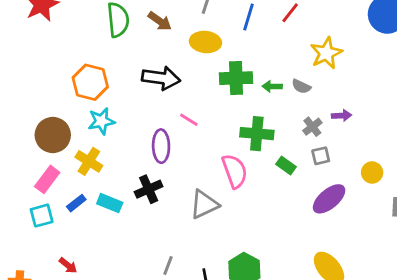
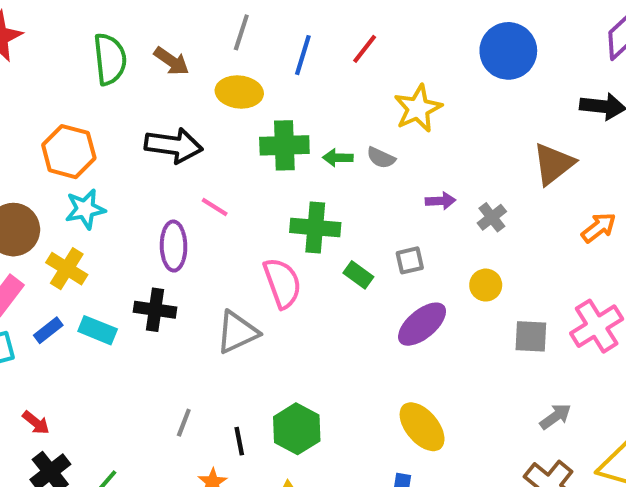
gray cross: (312, 127) -> (492, 217), moved
black cross: (149, 189) -> (155, 310), turned 32

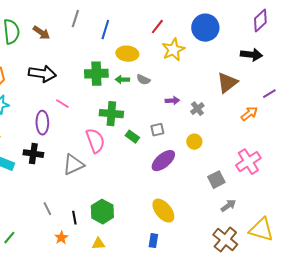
red line: (365, 49) -> (157, 27), moved
yellow ellipse: (239, 92) -> (127, 54), moved
yellow star: (418, 108) -> (173, 50), moved
gray square: (531, 336) -> (216, 180), moved, turned -30
gray line: (184, 423) -> (47, 209), turned -48

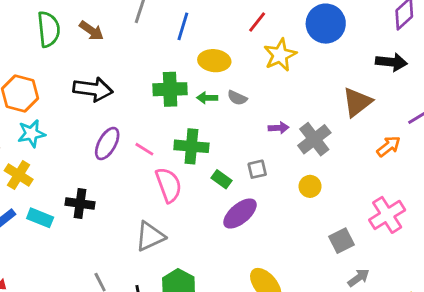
pink line: (62, 104) -> (144, 149), moved
gray cross: (197, 109) -> (314, 139), size x1.6
purple ellipse: (42, 123) -> (107, 144), moved, turned 30
purple ellipse: (163, 161) -> (240, 214), moved
gray triangle: (73, 165) -> (150, 236), moved

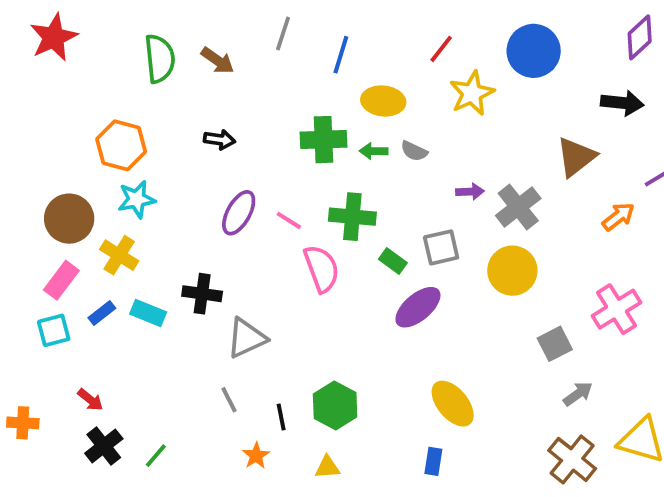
black arrow: (93, 89) -> (219, 140), size x0.6
gray square: (257, 169) -> (441, 247), size x1.4
yellow circle: (310, 186) -> (512, 271), size x1.6
gray triangle: (150, 236) -> (246, 338), moved

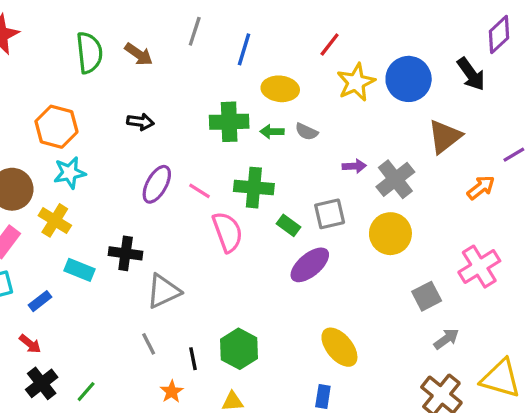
blue circle: (534, 51) -> (409, 79), moved
black arrow: (622, 103) -> (471, 74), moved, turned 48
blue rectangle: (102, 313) -> (40, 301), moved

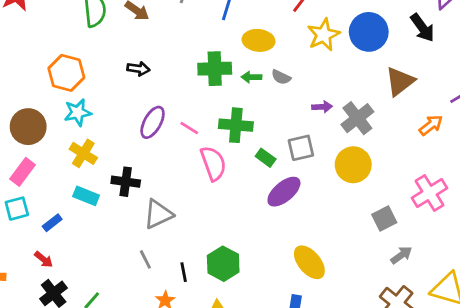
yellow cross: (55, 220) -> (83, 153), moved

